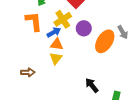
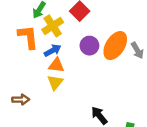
yellow cross: (63, 19) -> (53, 26), moved
orange ellipse: (105, 41) -> (115, 46), moved

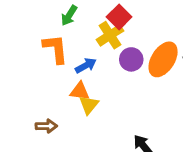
yellow cross: (53, 26) -> (110, 35), moved
orange triangle: (56, 65) -> (80, 91), moved

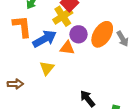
blue arrow: (86, 65) -> (45, 39), size x1.5
orange triangle: (80, 91) -> (67, 48), moved

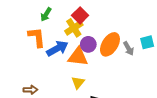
orange triangle: (67, 48) -> (78, 57), size x1.5
yellow triangle: (47, 68) -> (78, 83), moved

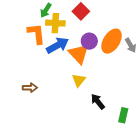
yellow cross: (74, 28) -> (55, 23), moved, turned 36
orange triangle: (78, 57) -> (79, 54), turned 40

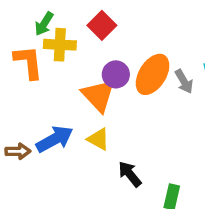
blue arrow: (57, 45) -> (55, 139), moved
yellow triangle: (79, 80) -> (98, 139), turned -40

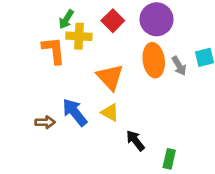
purple circle: (116, 74) -> (157, 19), moved, size x1.5
orange ellipse: (153, 74) -> (154, 60), turned -40
blue arrow: (55, 139) -> (75, 112), turned -100

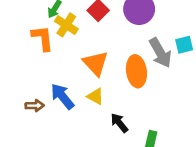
yellow cross: (79, 36) -> (66, 25), turned 30
orange ellipse: (154, 60) -> (136, 71), moved
gray arrow: (179, 66) -> (160, 53), size x1.6

